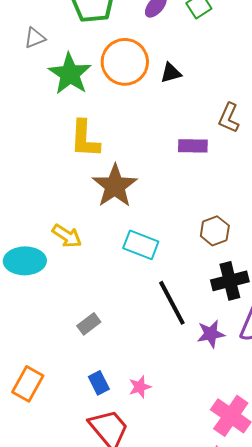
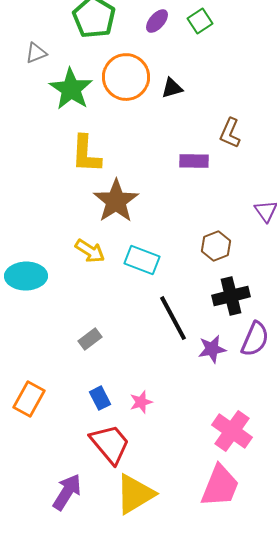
yellow arrow: (67, 236) -> (90, 251), moved

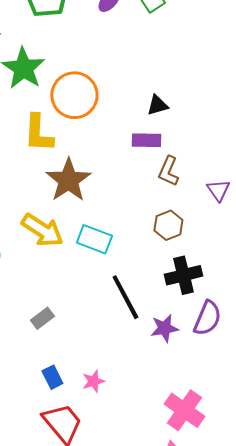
orange circle: (126, 77) -> (74, 95), moved
black triangle: (172, 88) -> (157, 105), moved
brown L-shape: (230, 133) -> (168, 171), moved
yellow arrow: (90, 251) -> (42, 230), size x1.4

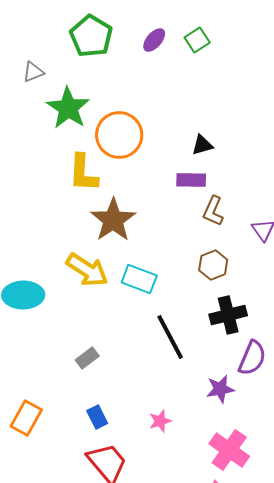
purple star: (164, 328) -> (220, 389), moved
pink star: (93, 381) -> (160, 421), moved

